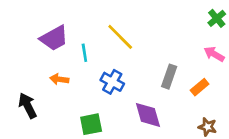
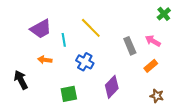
pink arrow: (214, 54) -> (153, 41), moved
gray rectangle: (169, 77) -> (130, 46), moved, turned -42
purple diamond: (148, 115) -> (112, 87), turned 60

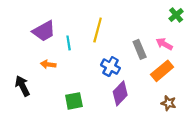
yellow line: (91, 28) -> (98, 30), turned 60
blue cross: (85, 62) -> (111, 67), moved
orange rectangle: (151, 66) -> (162, 71), size x1.5

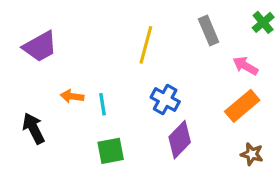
purple trapezoid: (44, 31) -> (40, 47), moved
cyan line: (69, 43) -> (103, 104), moved
gray rectangle: (140, 49) -> (209, 30), moved

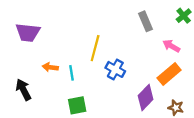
yellow line: (146, 45) -> (95, 48), moved
purple trapezoid: (40, 47) -> (28, 32), turned 35
purple diamond: (180, 140) -> (146, 97), moved

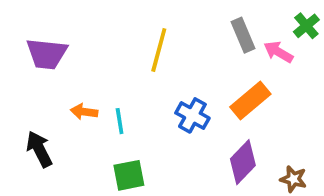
pink arrow: (171, 46) -> (278, 52), moved
yellow line: (95, 48) -> (159, 50), moved
orange rectangle: (169, 74) -> (250, 101), moved

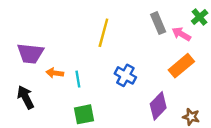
purple trapezoid: (47, 54) -> (30, 53), moved
orange rectangle: (250, 101) -> (181, 66), moved

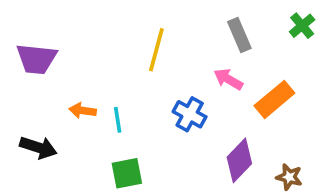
pink arrow: (181, 34) -> (228, 79), moved
purple trapezoid: (30, 53) -> (36, 59), moved
black arrow: (26, 97) -> (38, 147), turned 135

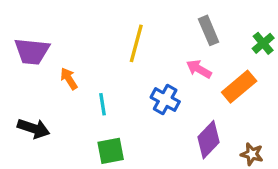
green cross: (302, 26) -> (263, 43), moved
orange arrow: (83, 111) -> (69, 79), moved, turned 50

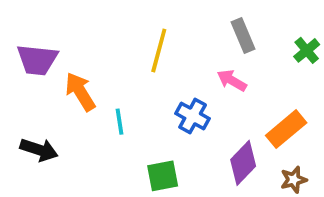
orange arrow: (69, 79) -> (80, 92), size x1.5
orange rectangle: (239, 87) -> (286, 129), moved
green square: (111, 151) -> (163, 176), moved
brown star: (252, 154) -> (294, 180), turned -30

